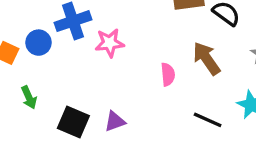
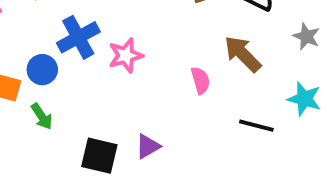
green arrow: (29, 97) -> (42, 116), moved

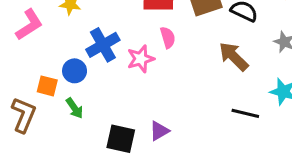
pink semicircle: (200, 80) -> (168, 37), moved

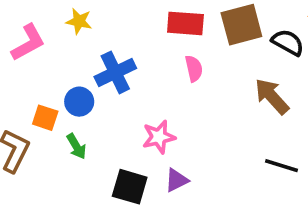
pink star: (141, 59) -> (159, 137), moved

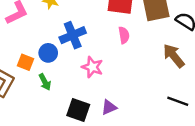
pink star: (159, 137) -> (92, 67), moved, turned 30

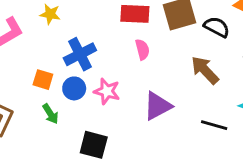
blue circle: (48, 53) -> (74, 88), moved
orange square: (26, 62) -> (43, 80), moved
purple triangle: (109, 107) -> (157, 106), moved, size x1.5

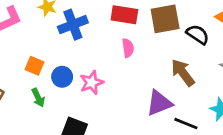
blue cross: (80, 54) -> (73, 25), moved
pink star: (107, 91) -> (92, 83), turned 30
purple triangle: (157, 106) -> (159, 103), moved

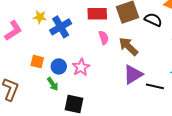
brown arrow: (183, 73) -> (128, 46), moved
green arrow: (38, 98) -> (53, 84), moved

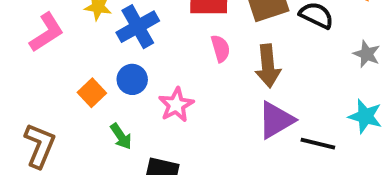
brown arrow: (128, 46) -> (268, 66), turned -140
orange square: (37, 62) -> (92, 93), turned 32
blue circle: (59, 66) -> (132, 79), moved

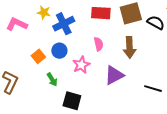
pink L-shape: (47, 32) -> (17, 24), turned -125
pink semicircle: (220, 48) -> (98, 44), moved
purple triangle: (276, 120) -> (114, 75), moved

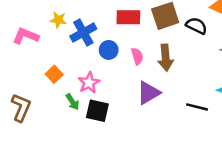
pink semicircle: (98, 44) -> (137, 56), moved
blue circle: (59, 51) -> (109, 50), moved
pink star: (81, 65) -> (89, 83), moved
black square: (72, 101) -> (97, 111), moved

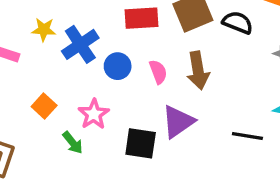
black square: (97, 111) -> (141, 143), moved

